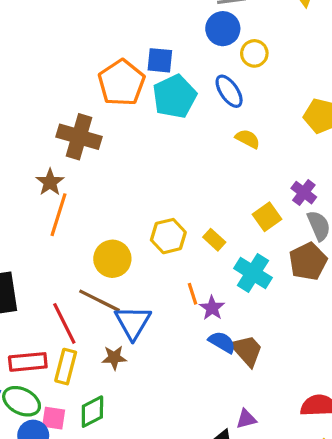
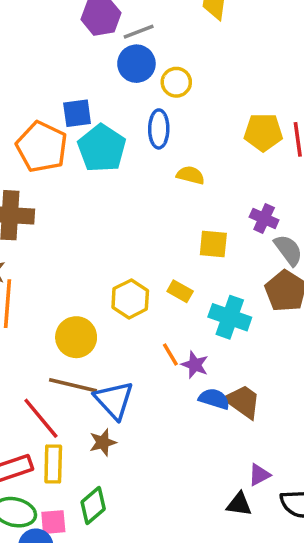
blue ellipse: (229, 91) -> (159, 129), turned 48
yellow square: (267, 217) -> (213, 244), moved, turned -36

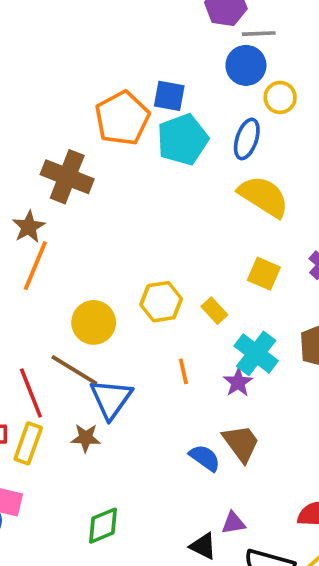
yellow semicircle: (191, 175) -> (264, 196), size x1.8
purple star: (195, 365) -> (238, 382), moved
blue semicircle: (214, 399) -> (205, 458), moved
green diamond: (93, 505) -> (103, 526), moved

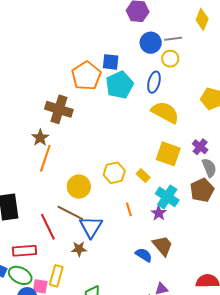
gray line: (259, 34) -> (173, 39), moved
yellow square: (264, 274) -> (168, 154), size x1.4
yellow rectangle: (28, 443) -> (56, 276), moved

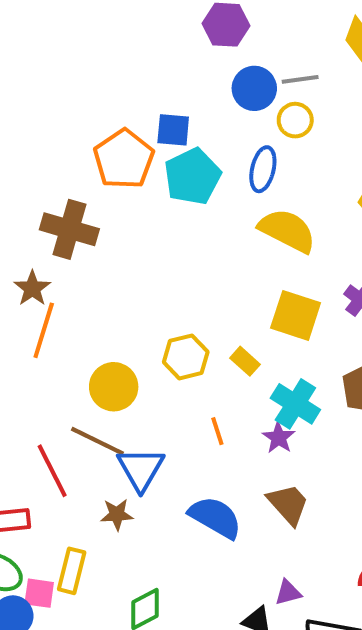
blue semicircle: (144, 255) -> (215, 517), moved, size x1.5

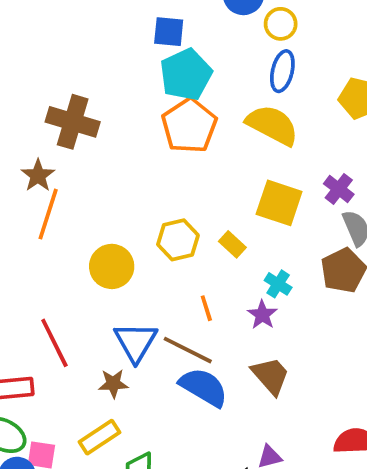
orange pentagon: (124, 159) -> (189, 126), moved
blue ellipse: (263, 169) -> (282, 71), moved
cyan cross: (295, 404) -> (278, 284), size x0.6
brown line: (97, 441) -> (188, 350), moved
yellow rectangle: (72, 571) -> (100, 437), moved, turned 42

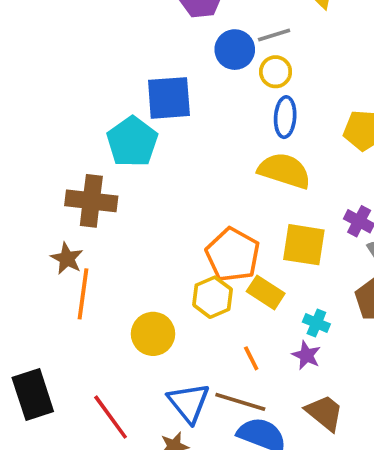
blue square: (169, 32) -> (169, 98), size x1.5
cyan pentagon: (186, 75) -> (132, 142), moved
orange pentagon: (189, 126) -> (233, 255), moved
yellow rectangle: (232, 244) -> (266, 292), size x1.4

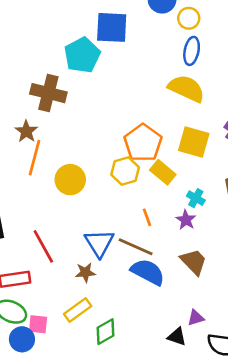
yellow circle: (153, 334) -> (70, 180), moved

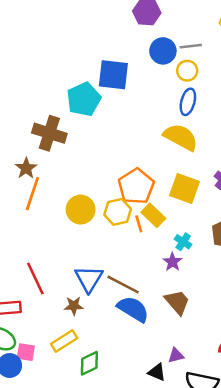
yellow circle: (70, 180) -> (81, 210), moved
orange line: (147, 217) -> (139, 224), moved

